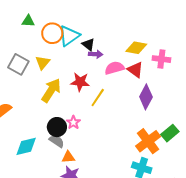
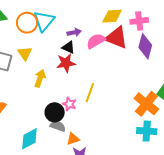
black triangle: (88, 45) -> (68, 47), moved
red triangle: (135, 70) -> (117, 38), size x1.4
yellow arrow: (51, 90) -> (40, 78), size x0.7
purple diamond: (146, 97) -> (145, 46), moved
yellow line: (98, 98) -> (90, 93), moved

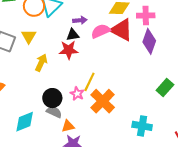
black triangle: (68, 47) -> (73, 35), turned -40
pink star: (69, 104) -> (77, 94), moved
orange cross: (146, 104) -> (103, 101), moved

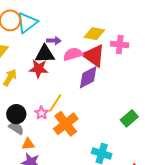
black triangle: (73, 35) -> (45, 54), size x1.5
purple diamond: (149, 41) -> (88, 77), moved, turned 35

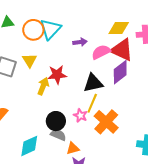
black triangle: (45, 54) -> (93, 83), moved
red star: (39, 69) -> (57, 75), moved

